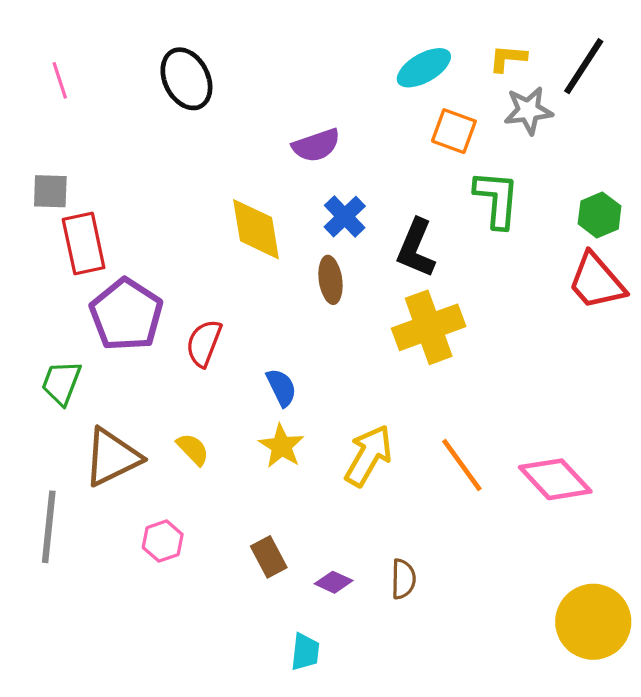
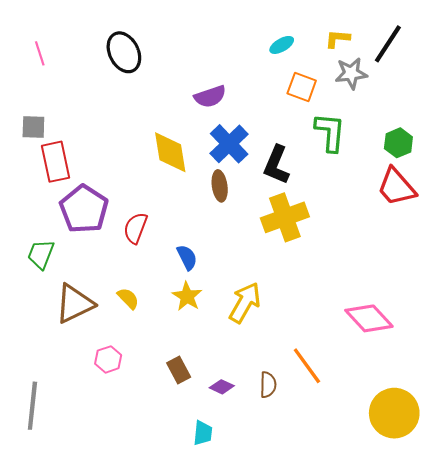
cyan ellipse: (424, 68) -> (282, 45), size x0.7
blue cross: (345, 217) -> (229, 144), size x1.4
orange line: (462, 465) -> (307, 366), moved
gray line: (49, 527) -> (32, 406), moved

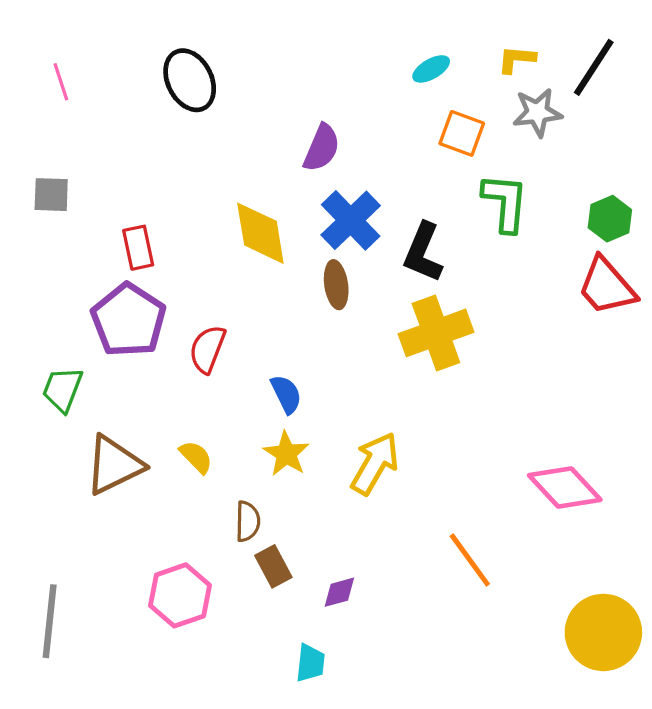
purple semicircle: (210, 96) -> (322, 148), turned -48
red rectangle: (56, 162) -> (138, 248), moved, size x0.7
pink hexagon: (108, 359) -> (180, 595), moved, size x1.5
brown semicircle: (268, 385) -> (248, 521), moved
purple diamond: (222, 387) -> (339, 592), turned -40

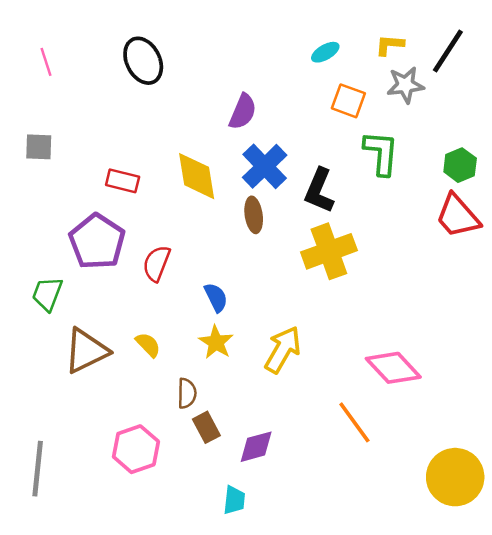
red rectangle: (138, 248) -> (123, 181), moved, turned -64
pink diamond: (565, 488) -> (393, 368), moved
purple diamond: (339, 592) -> (256, 447), size x1.4

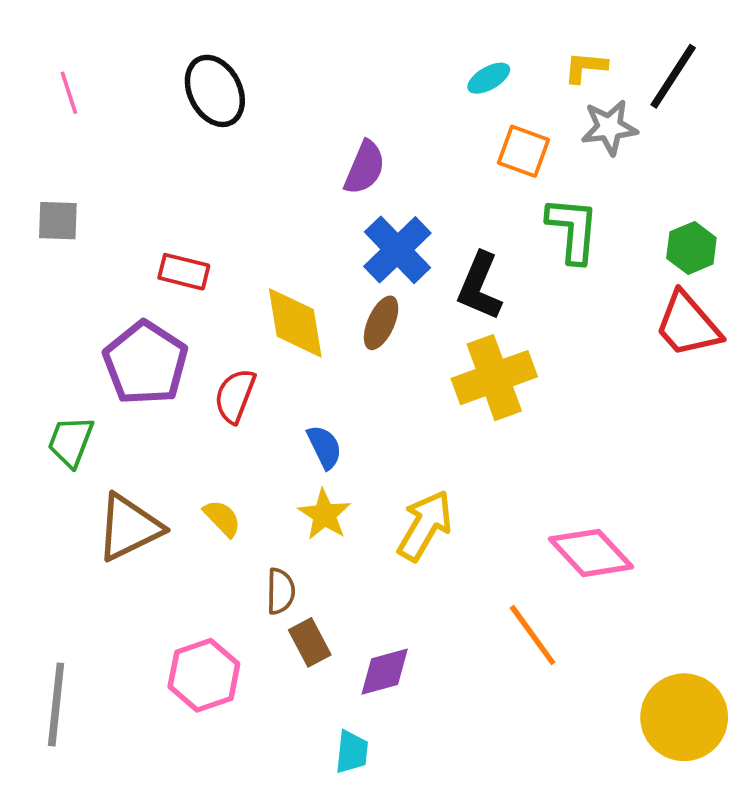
yellow diamond: (197, 176) -> (295, 323), moved
brown ellipse: (254, 215) -> (381, 323), turned 32

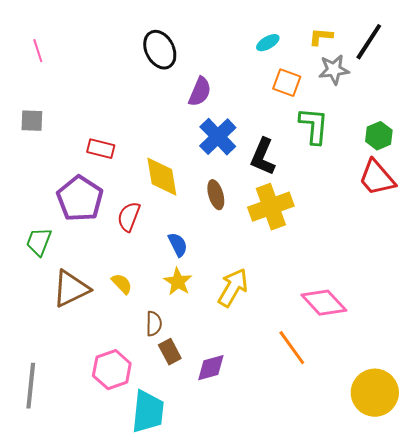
black ellipse: (215, 91) -> (160, 50), moved
brown ellipse: (381, 323) -> (216, 195), moved, turned -40
cyan trapezoid: (352, 752) -> (148, 412), moved, size x1.8

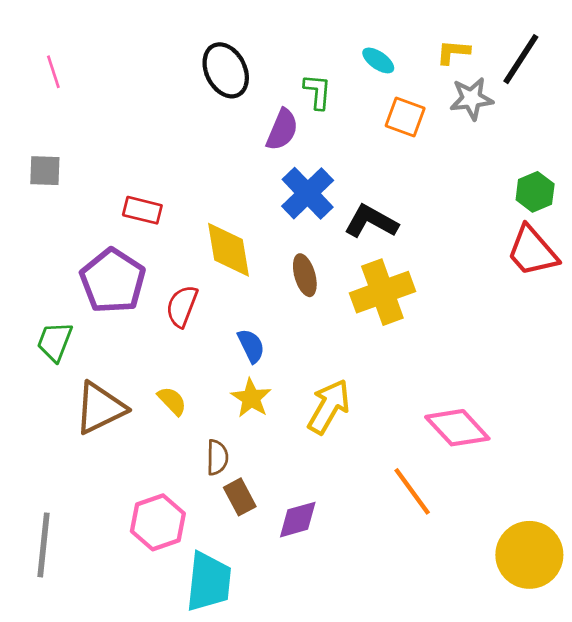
cyan ellipse: (268, 43) -> (378, 60), turned 65
green L-shape: (314, 126) -> (318, 92), moved, size x0.7
black L-shape: (263, 157) -> (371, 222), turned 96

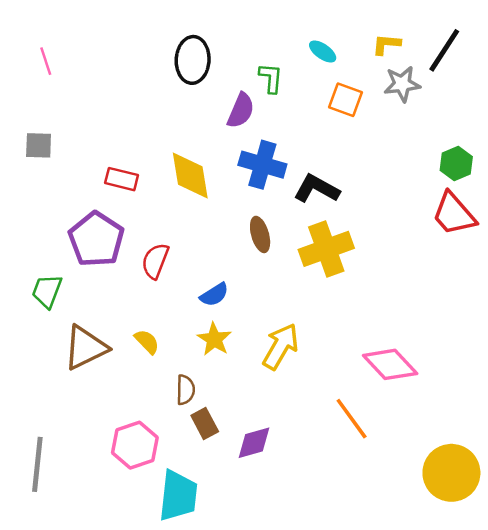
black ellipse: (226, 70) -> (193, 60), turned 30
blue cross: (308, 193) -> (262, 165), turned -30
yellow diamond: (229, 250) -> (190, 175), moved
blue semicircle: (251, 346) -> (214, 295), turned 84

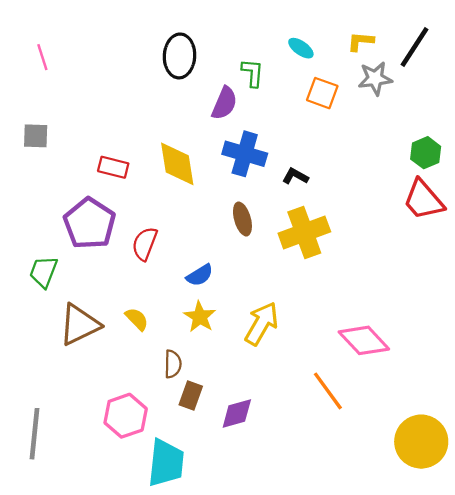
black L-shape: (317, 189) -> (295, 176), size x0.6
brown rectangle: (205, 423) -> (191, 395), turned 48

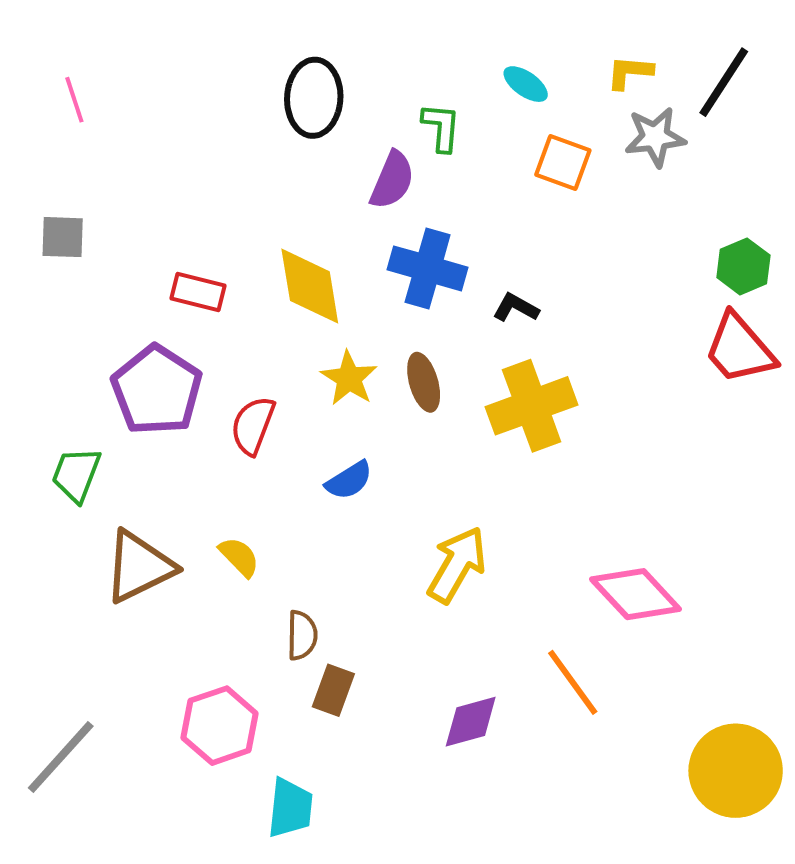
yellow star: (200, 317) -> (349, 378), moved
purple diamond: (237, 413) -> (471, 722), moved
gray line: (34, 434) -> (61, 757), turned 36
cyan trapezoid: (166, 463) -> (290, 808), size x0.7

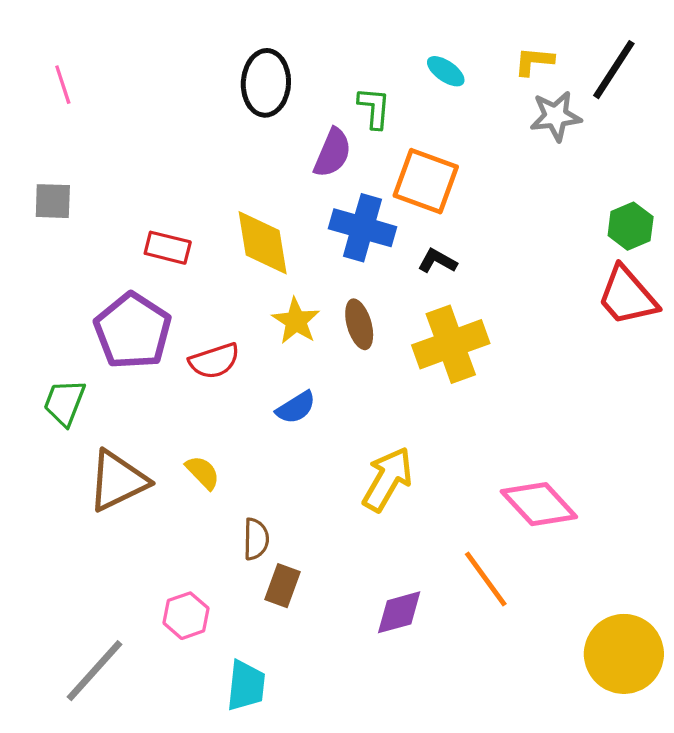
orange square: (563, 162) -> (426, 181), moved, size x1.4
red semicircle: (253, 425) -> (214, 361), turned -129
pink hexagon: (220, 726) -> (186, 616), size x0.7
gray line: (61, 757) -> (94, 671), moved

